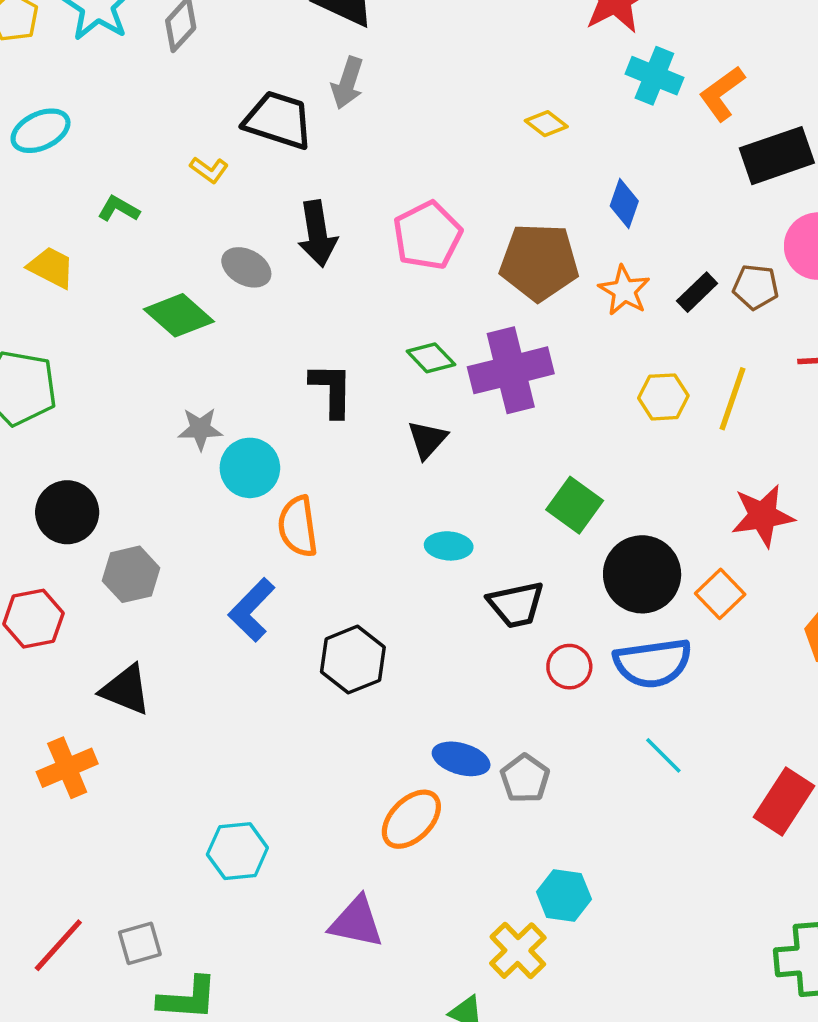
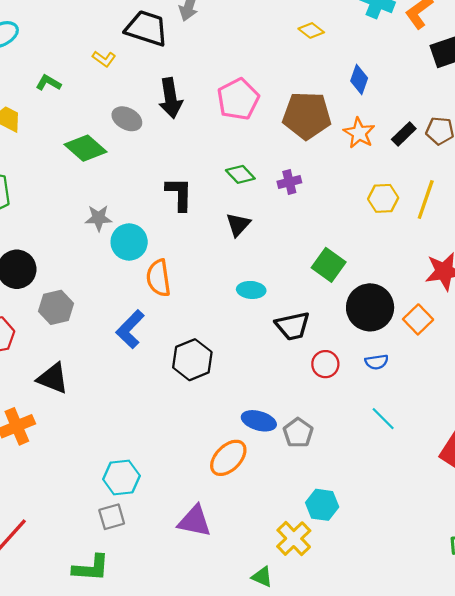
purple cross: (511, 370) -> (289, 182), size x0.5
blue semicircle: (653, 663) -> (377, 362), size x0.5
gray square: (140, 943) -> (112, 517), moved

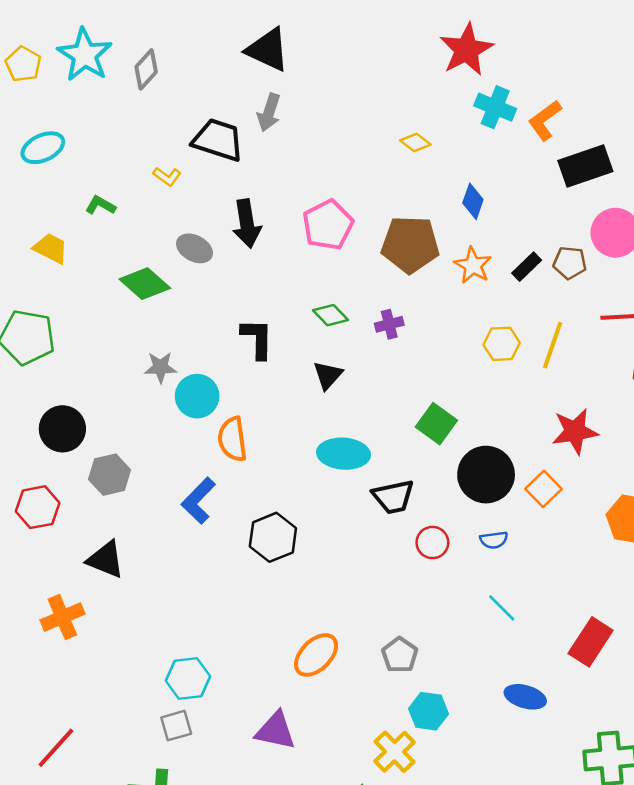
cyan ellipse: (251, 290) -> (344, 454), size x1.5
blue ellipse: (259, 421) -> (525, 697), moved
gray pentagon: (298, 433) -> (400, 655), moved

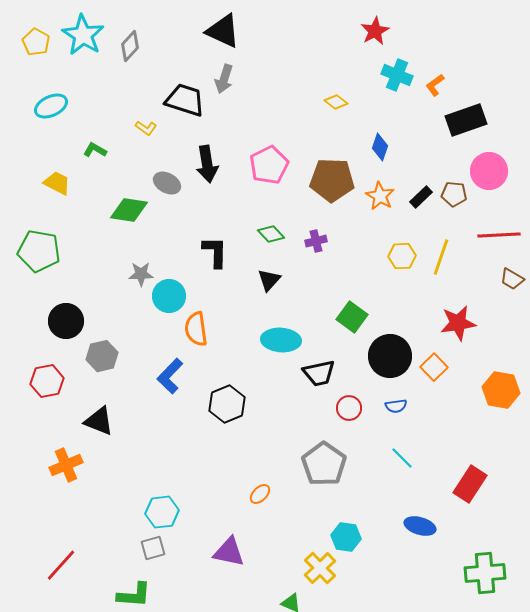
red star: (466, 50) -> (375, 31), size x0.7
orange L-shape: (545, 120) -> (435, 85), size x0.7
green diamond: (145, 284) -> (129, 210), turned -33
orange ellipse: (316, 655) -> (260, 494), size x0.6
gray pentagon: (400, 655) -> (324, 464), moved, size x1.6

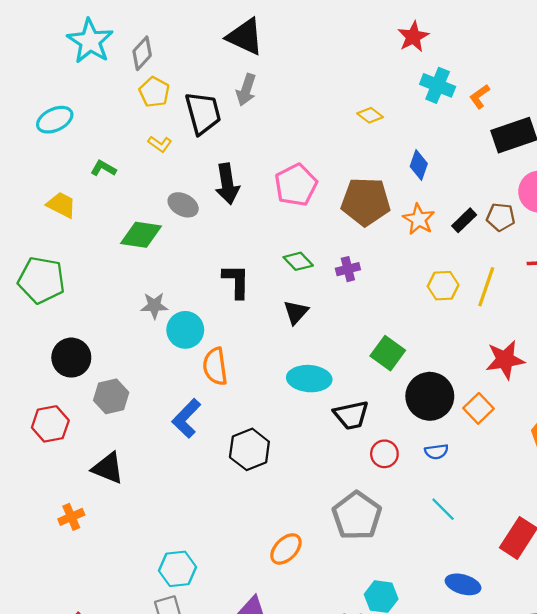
yellow pentagon: (36, 42) -> (154, 92), moved
black trapezoid: (185, 100) -> (203, 113), turned 57
orange cross: (66, 465) -> (71, 517), size x0.7
orange ellipse: (260, 494) -> (286, 549), size x1.4

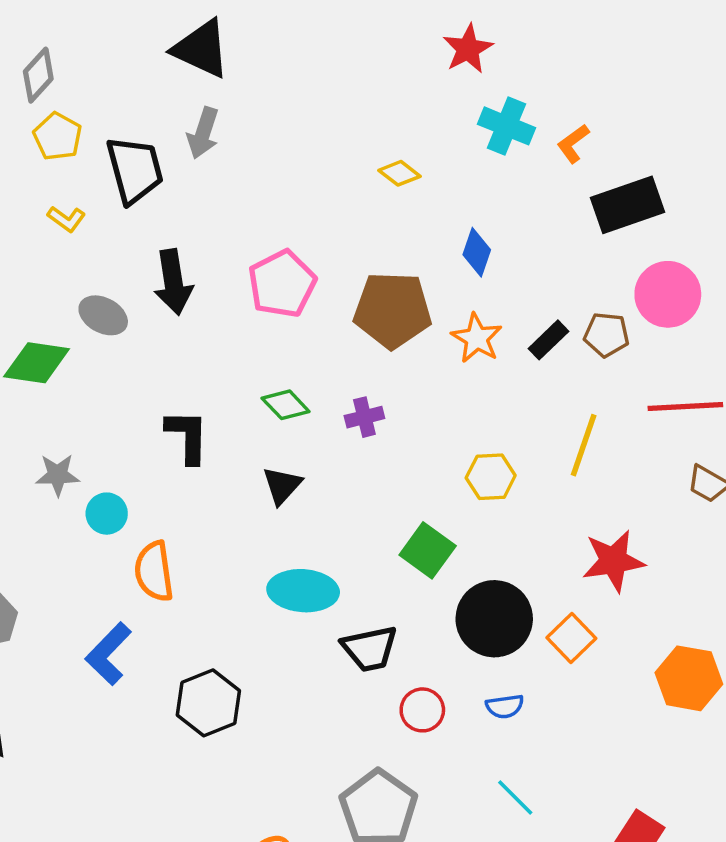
yellow hexagon: (443, 286) -> (491, 477), moved
cyan circle: (185, 330) -> (107, 514), size x0.7

